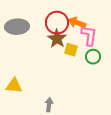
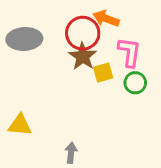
orange arrow: (77, 23) -> (106, 19), moved
yellow square: (71, 50) -> (103, 73), turned -32

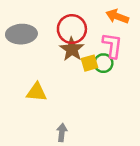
orange arrow: (106, 19) -> (117, 16), moved
green circle: (135, 83) -> (103, 63), moved
yellow triangle: (20, 125) -> (37, 92), moved

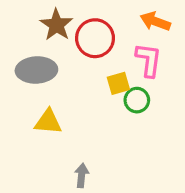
gray ellipse: (21, 34) -> (36, 70), moved
brown star: (72, 49) -> (57, 25), moved
green circle: (103, 63) -> (137, 100), moved

